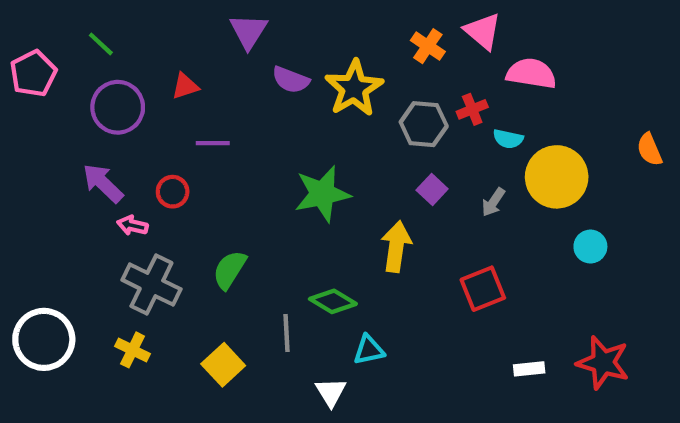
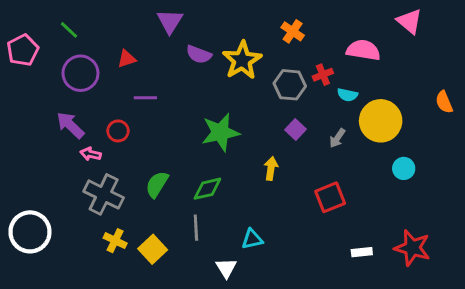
pink triangle: (483, 31) -> (409, 21), moved
yellow arrow: (396, 247) -> (271, 168), size x0.7
green diamond: (333, 301) -> (207, 189), moved, turned -44
yellow cross: (132, 350) -> (115, 241), moved

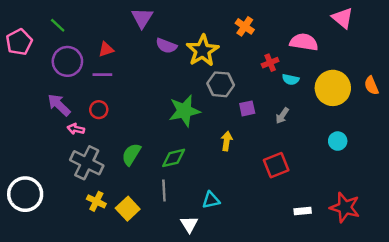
gray hexagon: (290, 85) -> (221, 84), moved
purple line: (145, 98) -> (102, 75), moved
yellow circle: (381, 121) -> (333, 88), moved
purple square: (295, 129) -> (247, 108), turned 35

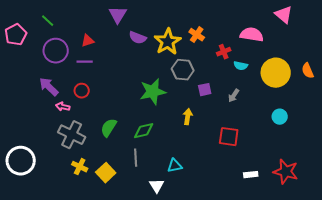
orange cross: (245, 26) -> (197, 35), moved
red square: (276, 165) -> (229, 137), turned 30

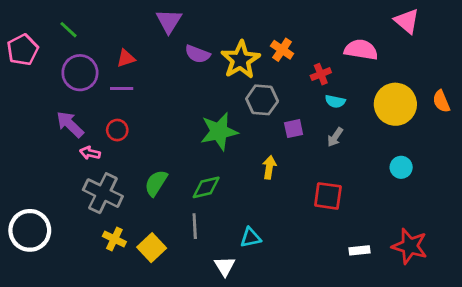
cyan semicircle: (241, 66) -> (335, 101), moved

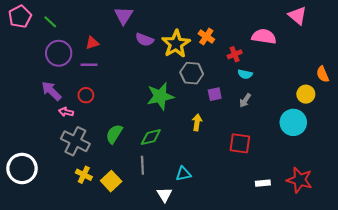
pink pentagon: (23, 50) -> (20, 17), moved
yellow circle: (395, 104) -> (306, 94), moved, size x0.6
cyan circle: (401, 167) -> (293, 122), size x1.6

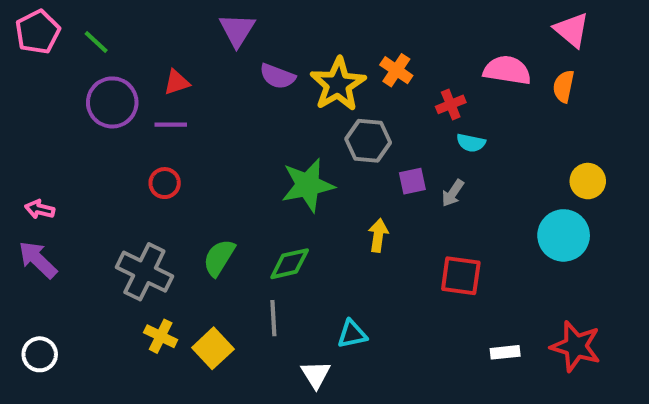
orange semicircle: (323, 74) -> (564, 86), moved, turned 35
purple arrow: (51, 91) -> (38, 260), moved
gray arrow: (245, 100) -> (453, 193), moved
pink arrow: (66, 112) -> (40, 209), moved
white circle: (22, 168) -> (40, 354), moved, size x0.6

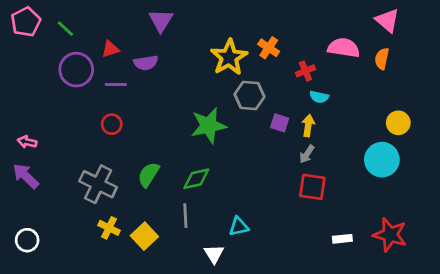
purple semicircle: (277, 76) -> (146, 63), moved, turned -30
red triangle: (177, 82) -> (110, 49), moved
purple square: (412, 181) -> (280, 123), turned 30
gray arrow: (453, 193) -> (307, 154), moved
yellow arrow: (378, 235) -> (308, 126), moved

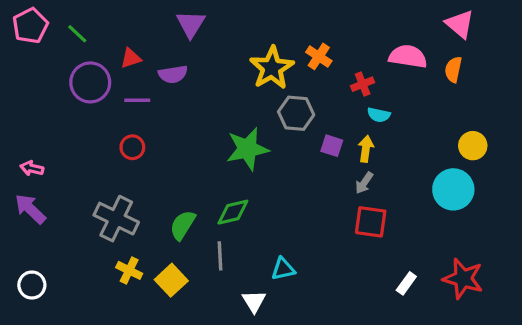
green semicircle: (149, 175) -> (183, 225), moved
white rectangle: (342, 239) -> (406, 283), turned -48

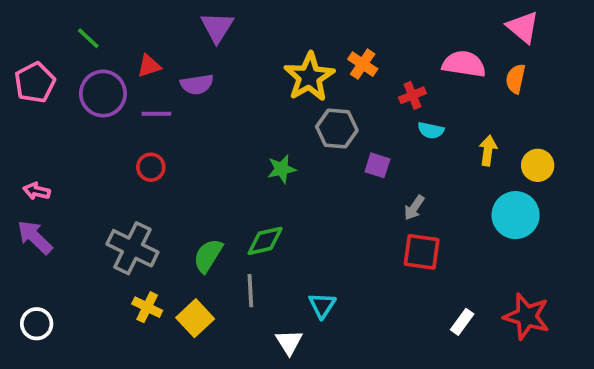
pink pentagon: (30, 26) -> (35, 82), moved
green star: (247, 149) -> (282, 169), size x0.6
yellow arrow: (366, 149) -> (488, 151), moved
cyan triangle: (283, 269) -> (322, 305), turned -45

